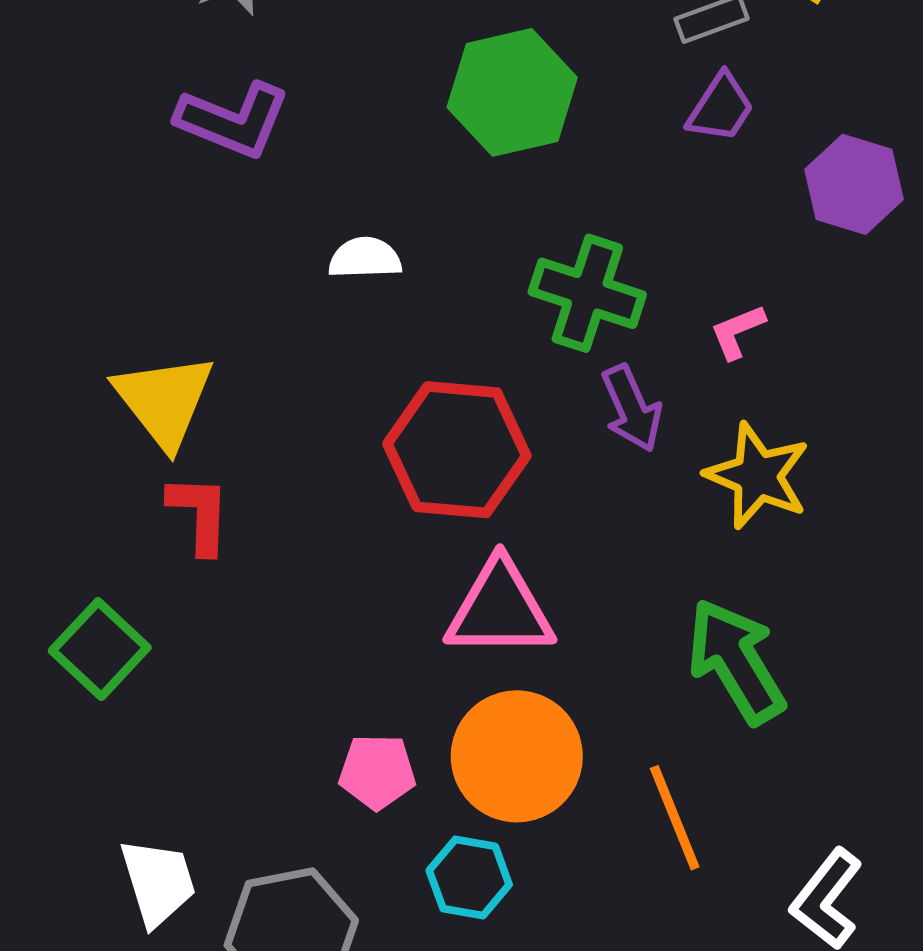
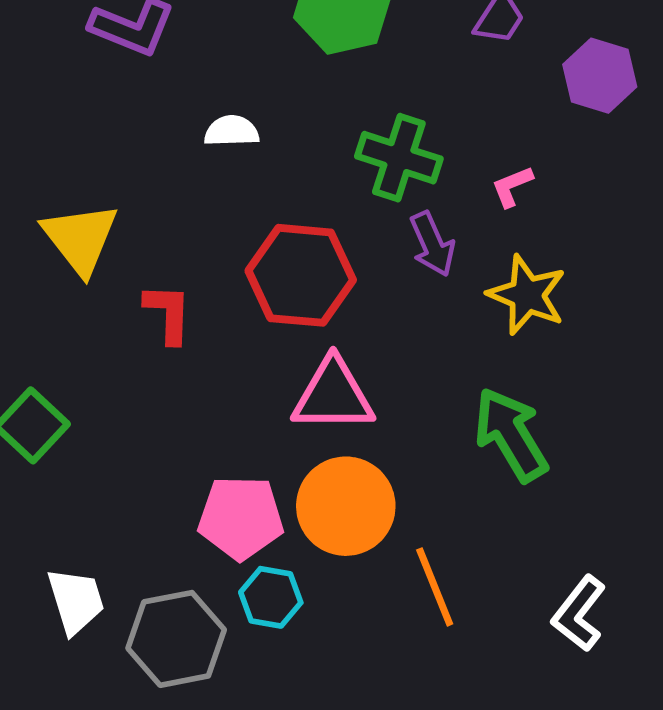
red L-shape: (199, 514) -> (168, 313), moved
pink pentagon: (377, 772) -> (241, 518), size x1.5
orange line: (675, 818) -> (435, 587), moved
cyan hexagon: (469, 878) -> (271, 597), moved

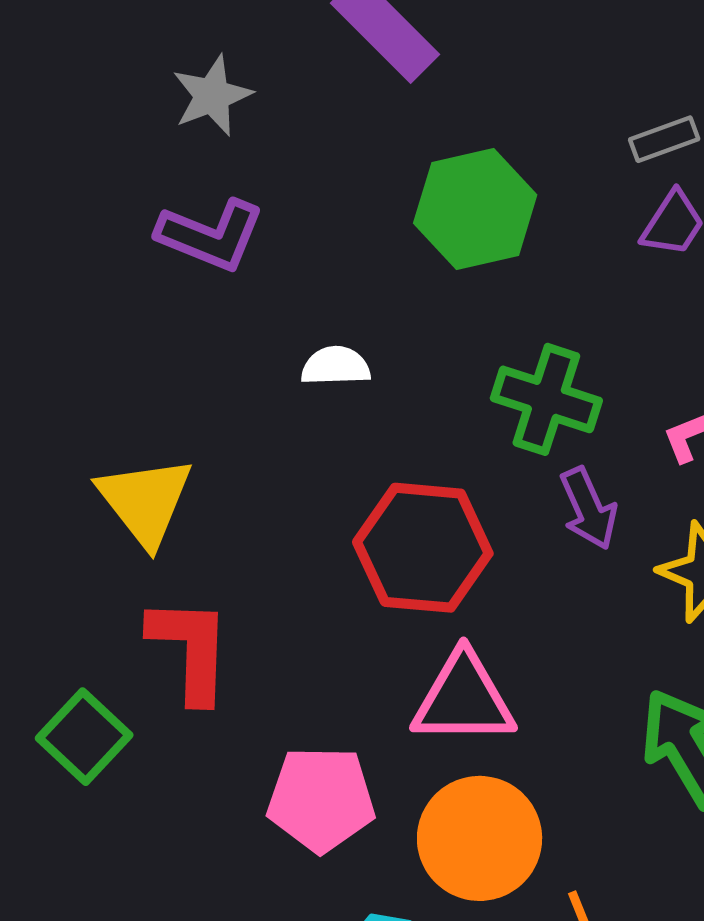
red L-shape: (168, 313) -> (190, 649), moved, size x1.4
pink pentagon: (241, 518) -> (321, 799), moved

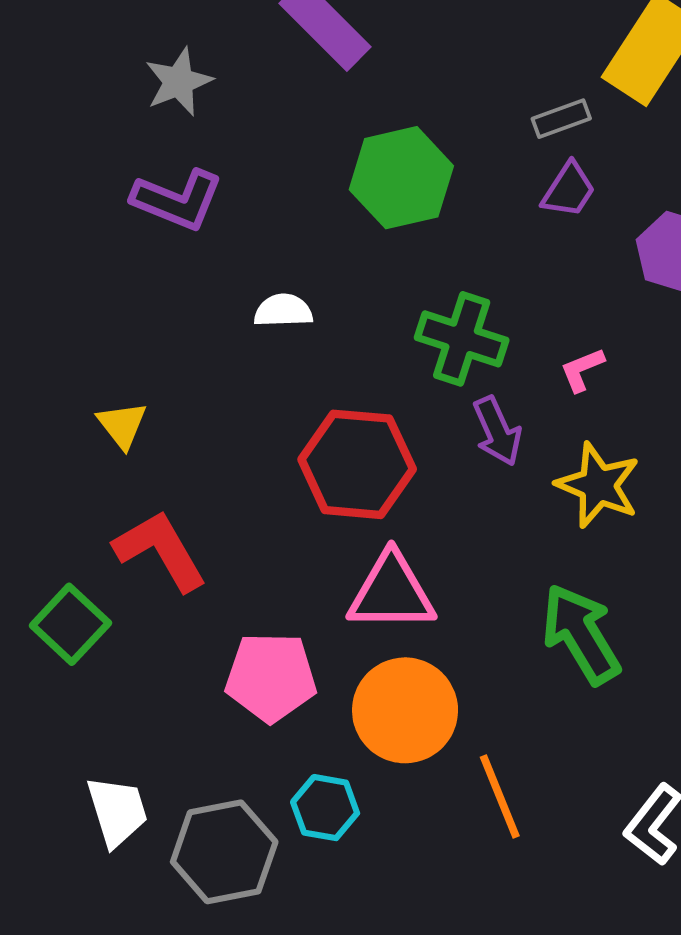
yellow triangle: (145, 501) -> (122, 425), size x0.6
red L-shape: (190, 649) -> (160, 550), turned -32

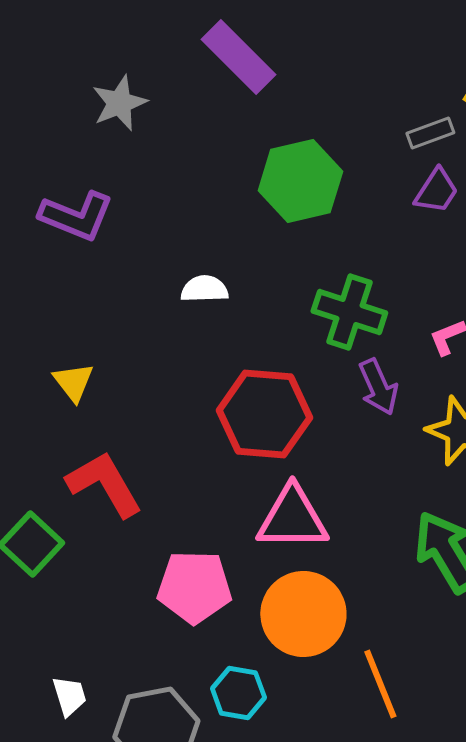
purple L-shape: (177, 200) -> (76, 216), moved
white trapezoid: (117, 811) -> (69, 696), size x0.7

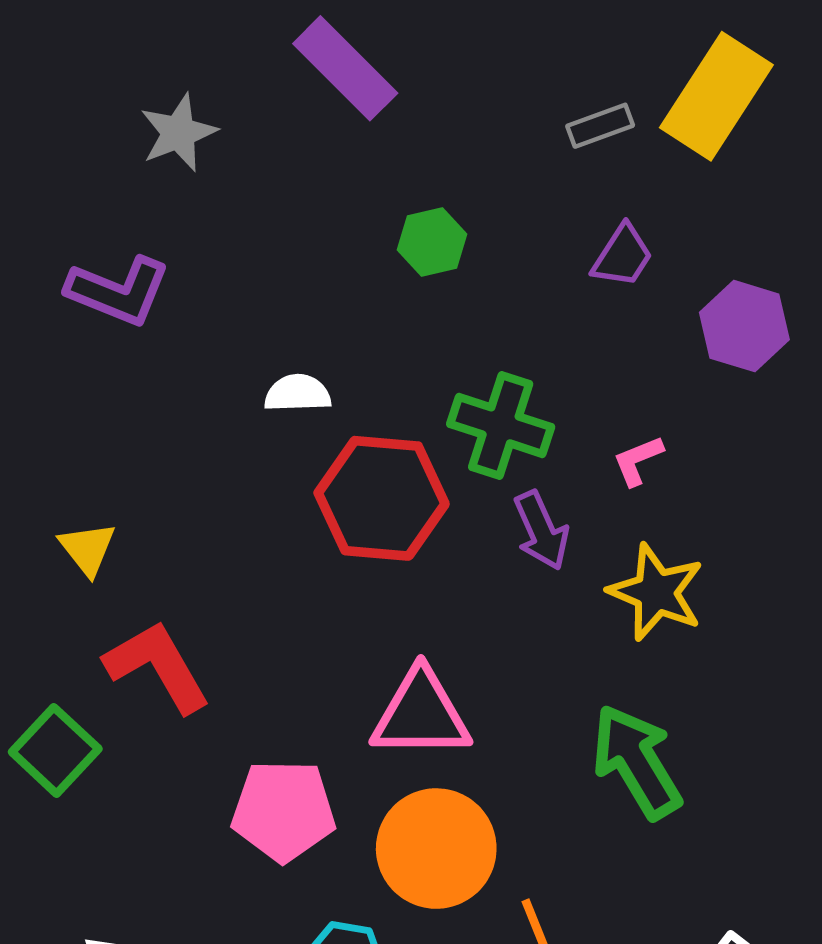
gray rectangle: (430, 133) -> (600, 126), moved
green hexagon: (300, 181) -> (432, 242), size x0.6
yellow triangle: (73, 382) -> (87, 549), moved
red hexagon: (264, 414) -> (382, 498), moved

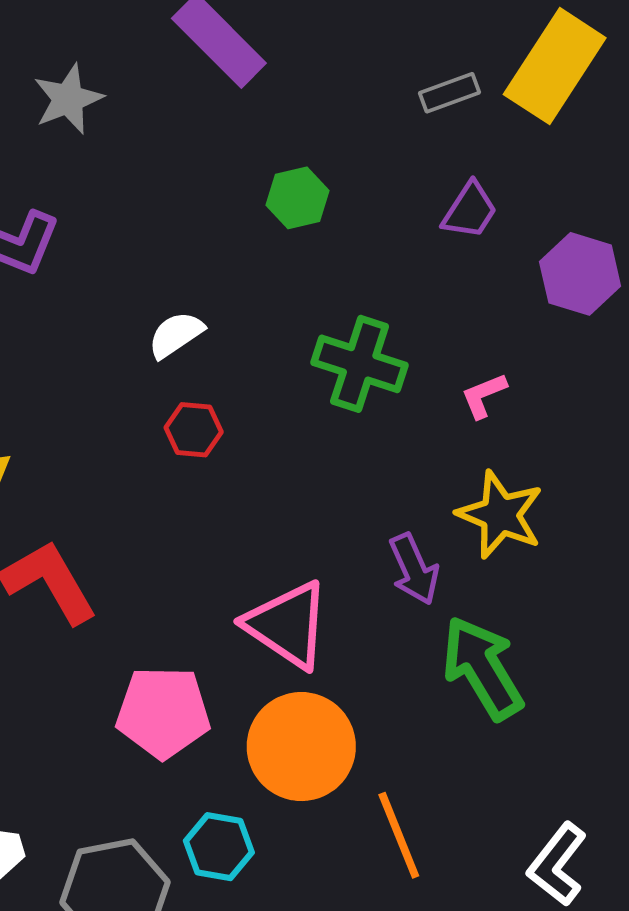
white semicircle: (298, 393) -> (176, 335), turned -32
red hexagon: (382, 498) -> (194, 430), moved, size x0.5
purple arrow: (541, 531) -> (414, 569), moved
pink triangle: (421, 714) -> (287, 625), turned 34

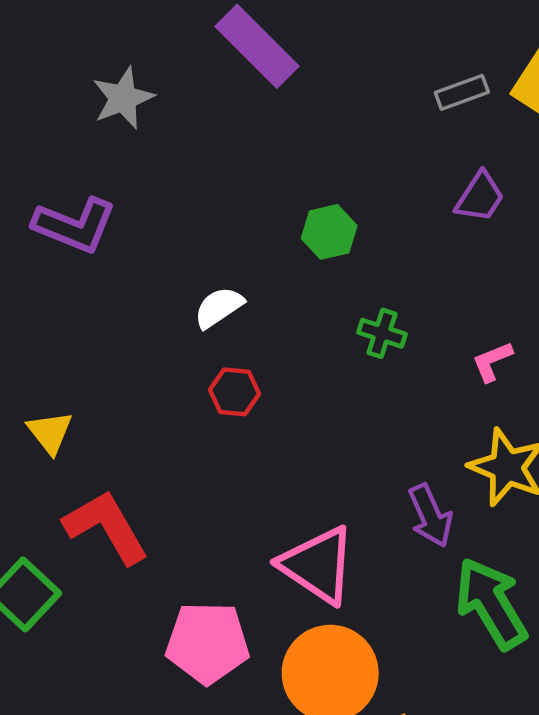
green hexagon: (297, 198) -> (329, 232), moved
green cross: (360, 364) -> (382, 333), size x0.6

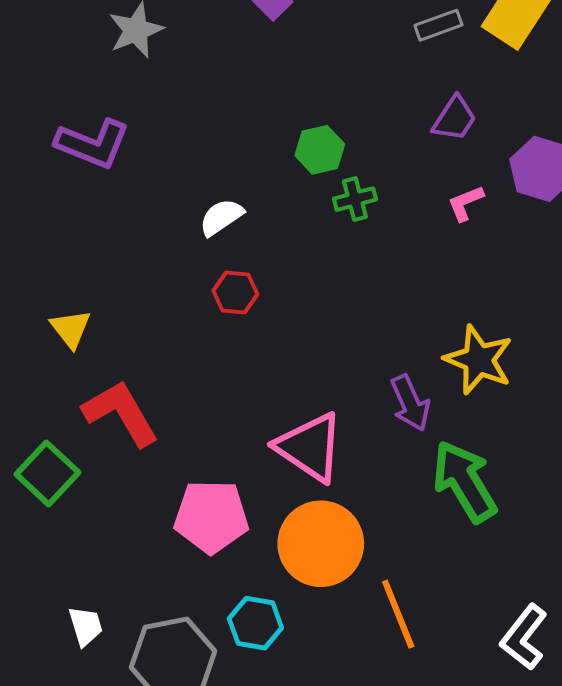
green cross: (382, 333) -> (355, 199), moved, turned -33
pink L-shape: (492, 361) -> (466, 203), moved

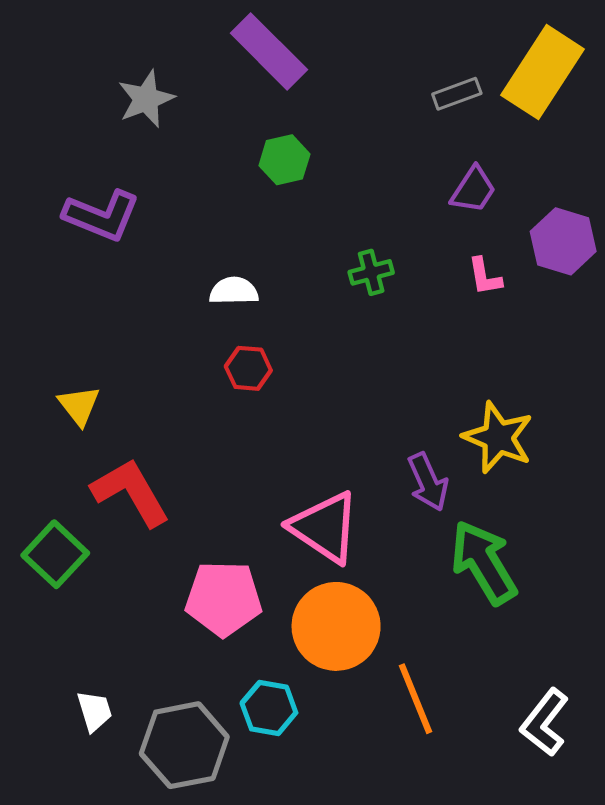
green hexagon: (320, 150) -> (284, 160), moved
pink L-shape: (466, 203) -> (485, 276), turned -78
white semicircle: (221, 217) -> (234, 291), turned 33

